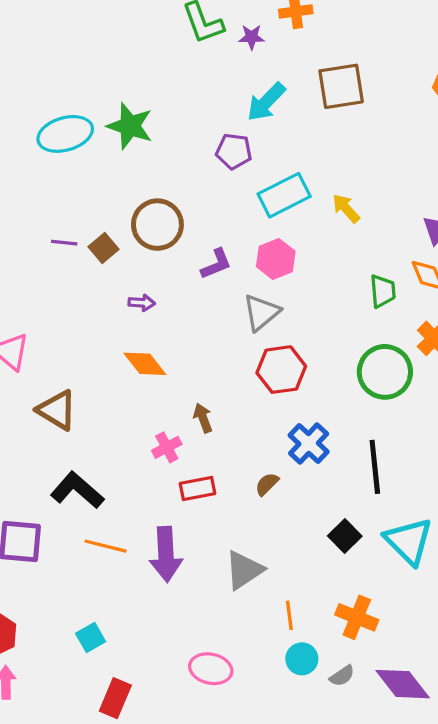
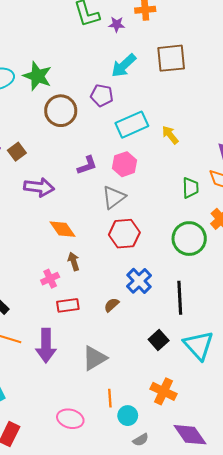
brown circle: (157, 225) -> (61, 111), moved
purple arrow: (142, 303) -> (39, 187), size x1.8
orange diamond: (145, 364) -> (63, 229), moved
orange line: (289, 615) -> (110, 398), moved
gray semicircle: (342, 676) -> (141, 440), moved

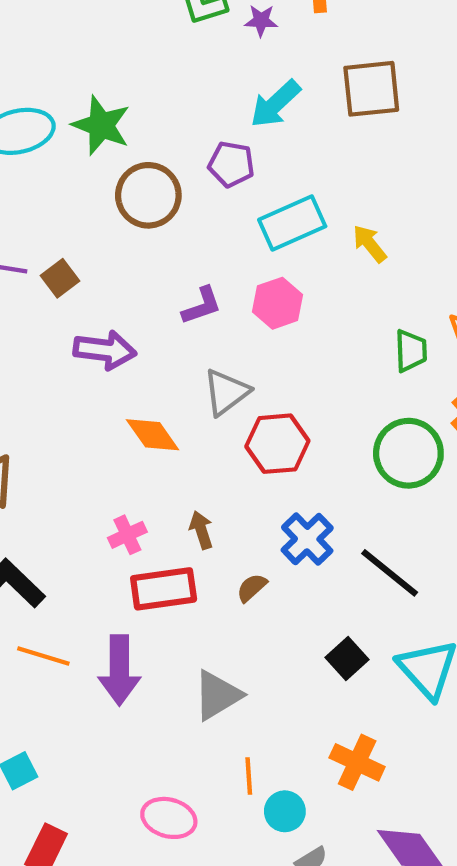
gray triangle: (114, 197) -> (226, 392), moved
brown arrow: (74, 261) -> (201, 530), moved
black line: (180, 298) -> (390, 573), turned -48
red rectangle: (68, 305) -> (164, 589), size x1.4

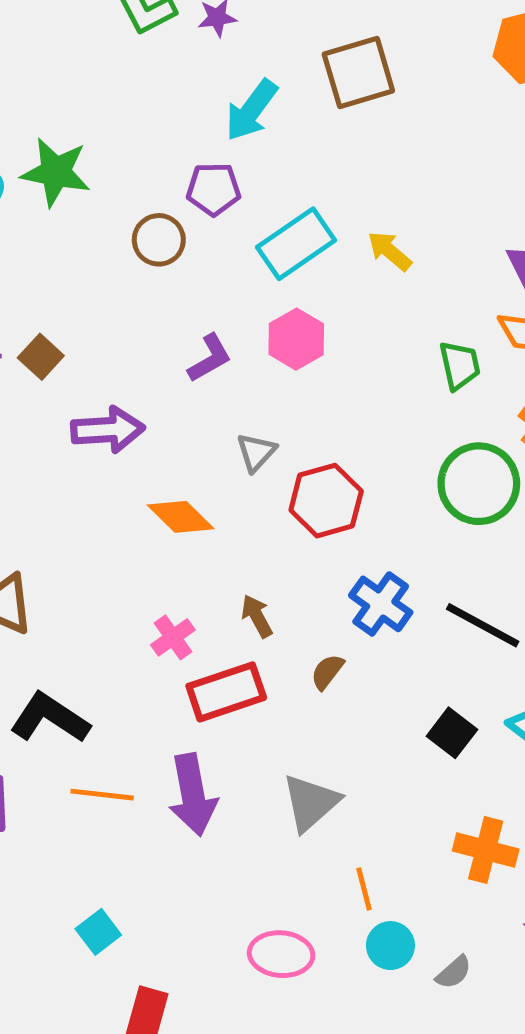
brown circle: (148, 195) -> (159, 240), moved, size x0.7
gray triangle: (226, 392) -> (256, 452), size x0.7
cyan circle: (285, 811) -> (390, 946), moved

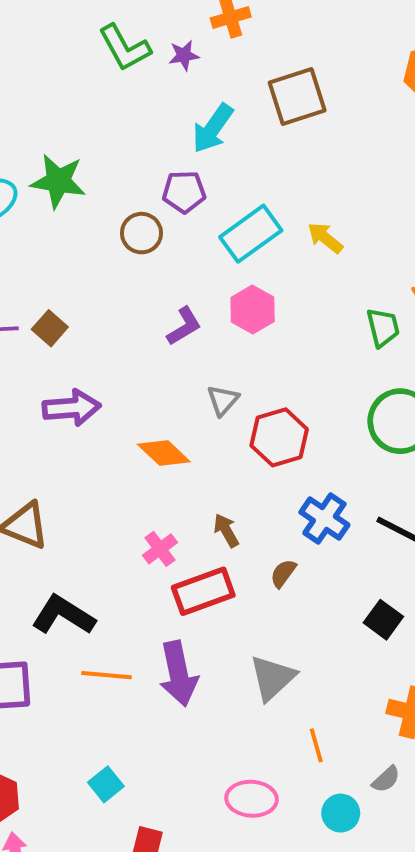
purple arrow: (108, 430) -> (72, 408), moved
cyan circle: (390, 946) -> (341, 813), moved
gray semicircle: (454, 972) -> (386, 779), moved

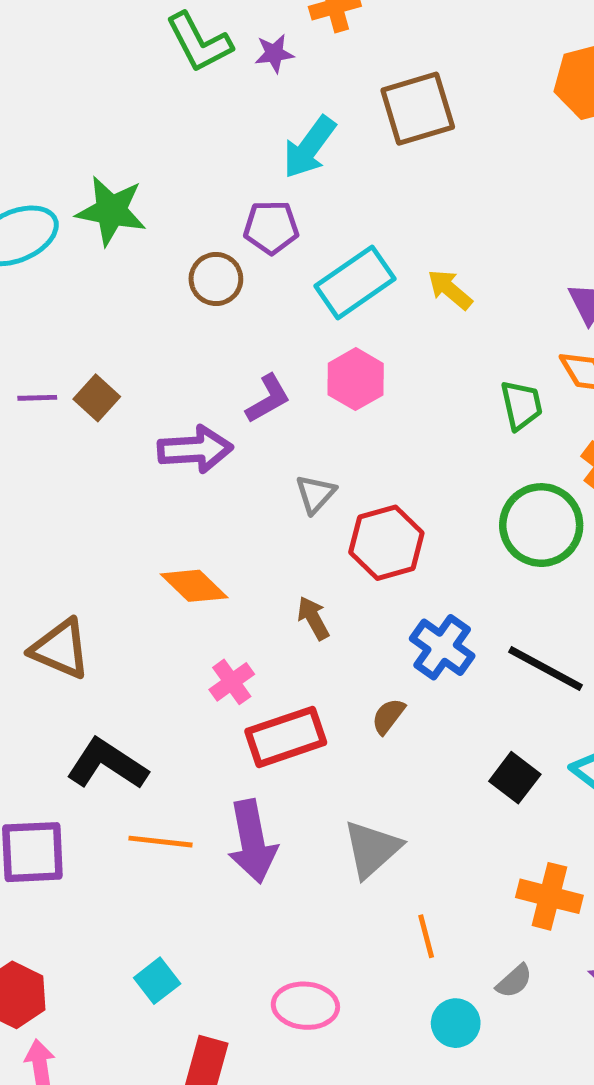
purple arrow: (72, 408) -> (195, 449), moved
orange diamond: (164, 453) -> (194, 586), moved
brown arrow: (226, 530) -> (313, 618), moved
pink ellipse: (252, 799) -> (305, 1006), moved

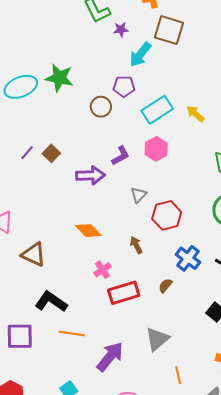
purple star: (274, 53) -> (121, 30), moved
brown square: (418, 109) -> (169, 30), moved, turned 32
purple line: (37, 398) -> (27, 153), turned -49
purple arrow: (252, 841) -> (110, 357), moved, turned -132

